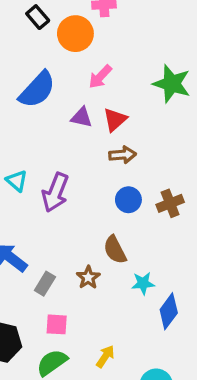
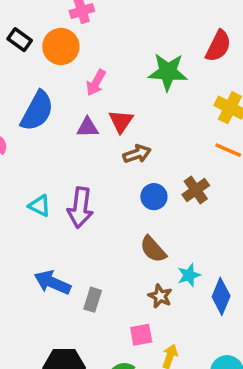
brown star: (88, 277) -> (160, 296), moved
pink square: (57, 324) -> (141, 335), moved

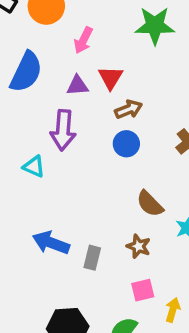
blue circle: (154, 197) -> (126, 144), moved
purple arrow: (80, 208) -> (63, 130), moved
brown star: (160, 296) -> (139, 246), moved

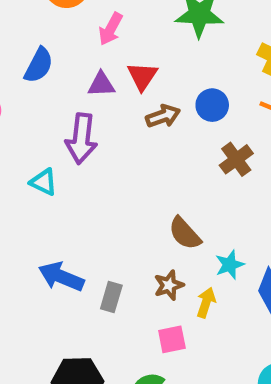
blue semicircle: (26, 72) -> (39, 65), size x0.7
blue circle: (126, 144) -> (212, 105), moved
brown star: (139, 246) -> (169, 285), turned 30
yellow arrow: (173, 310) -> (206, 303), moved

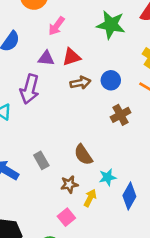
red triangle: (142, 76) -> (71, 57), turned 30
gray rectangle: (111, 297) -> (41, 160), moved, turned -54
pink square: (172, 339) -> (66, 217), turned -36

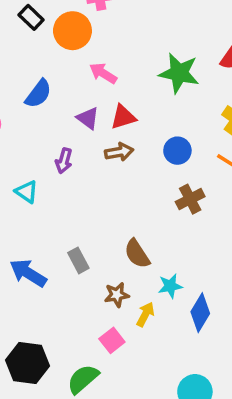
pink arrow: (57, 26) -> (103, 73), turned 84
purple triangle: (46, 58) -> (88, 118), turned 30
brown arrow: (80, 83) -> (119, 152), moved
purple arrow: (30, 89) -> (64, 161), size x0.6

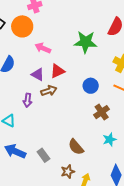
brown arrow: (119, 152) -> (49, 91), moved
blue arrow: (28, 273) -> (15, 151), moved
cyan star: (170, 286) -> (110, 140), moved

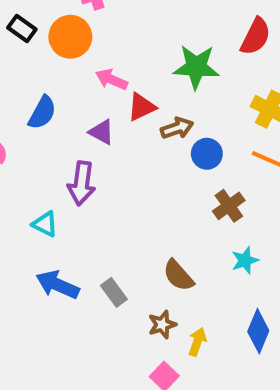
red triangle: (58, 71) -> (141, 107), moved
brown arrow: (49, 91) -> (177, 128), moved
purple arrow: (28, 100) -> (82, 183), size x1.5

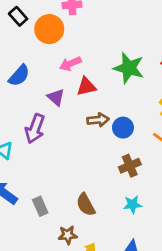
pink arrow: (111, 79) -> (70, 64), turned -60
brown arrow: (177, 128) -> (98, 120), moved

